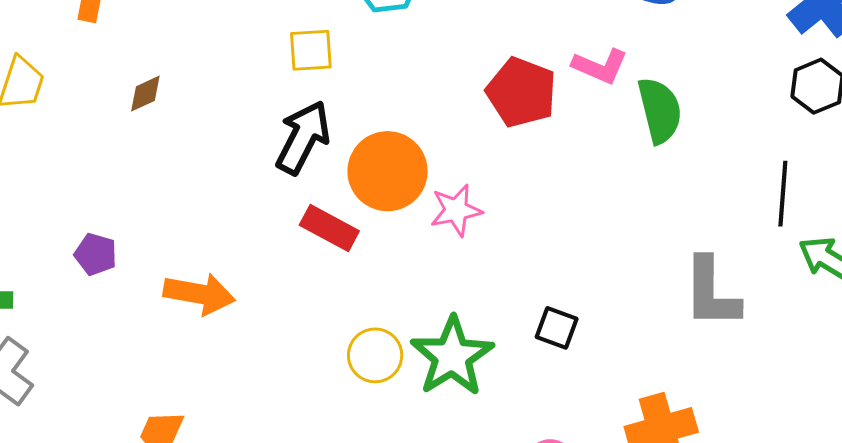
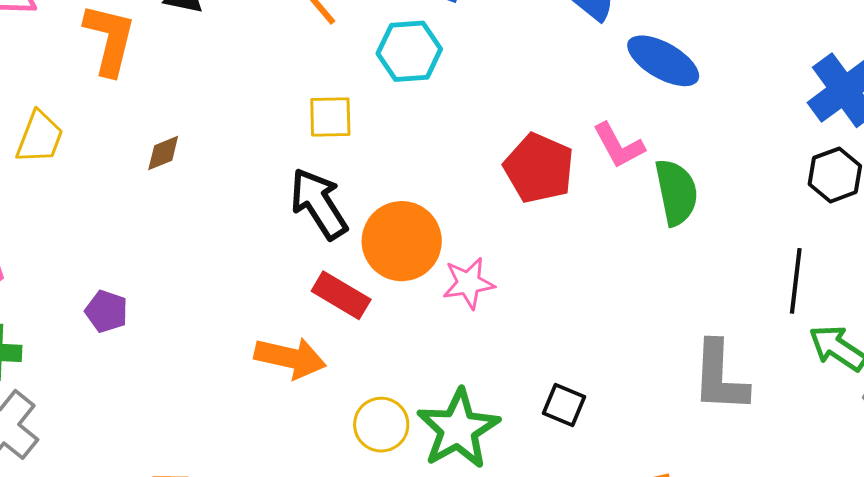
pink L-shape: (600, 66) -> (619, 146), turned 36
black arrow: (303, 137) -> (319, 204), turned -62
orange arrow: (199, 294) -> (290, 358), moved

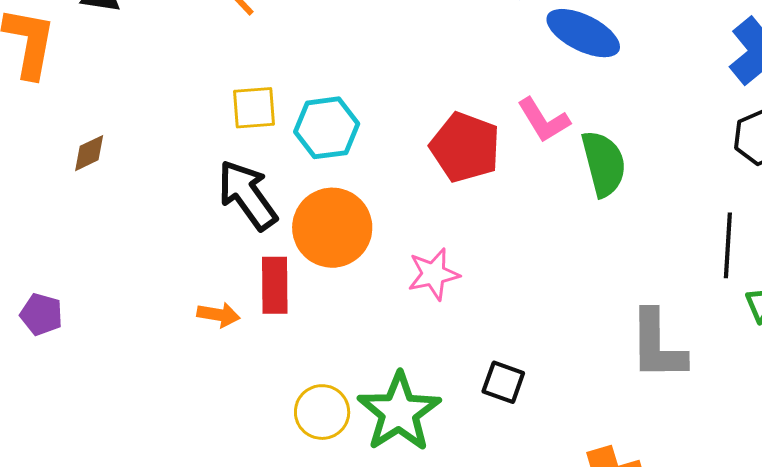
cyan hexagon: (409, 51) -> (327, 128), moved
pink star: (468, 283) -> (433, 274), moved
red rectangle: (341, 295) -> (275, 285), turned 62
orange arrow: (290, 358) -> (218, 315), moved, size x0.6

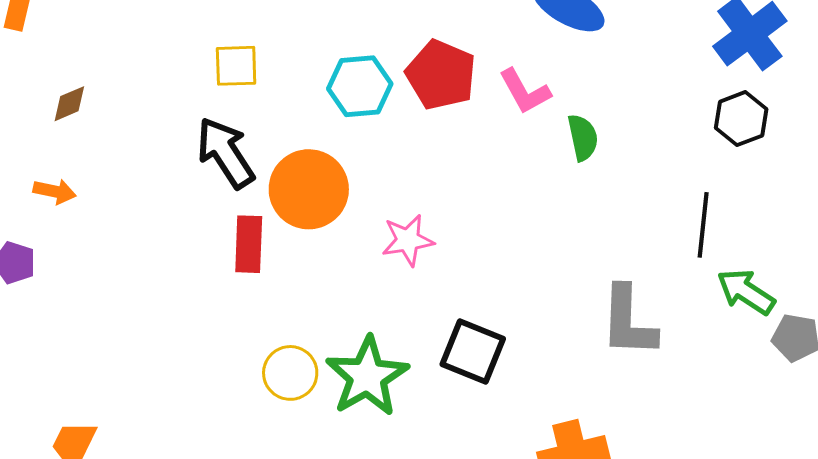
cyan hexagon: (327, 128) -> (360, 86), moved
red pentagon: (465, 147) -> (441, 75), moved
green semicircle: (604, 164) -> (583, 138), size x0.7
orange arrow: (218, 315) -> (55, 191), moved
black square: (503, 382) -> (473, 351), size x1.5

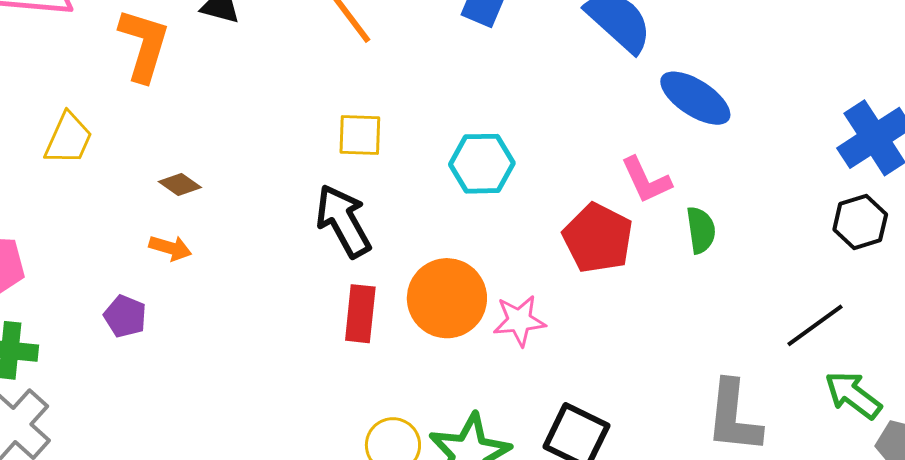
red pentagon: (441, 75) -> (598, 238), moved
brown diamond: (69, 104) -> (180, 185), moved, turned 54
orange circle: (309, 189) -> (447, 298), moved
black line: (703, 225) -> (815, 325), turned 44

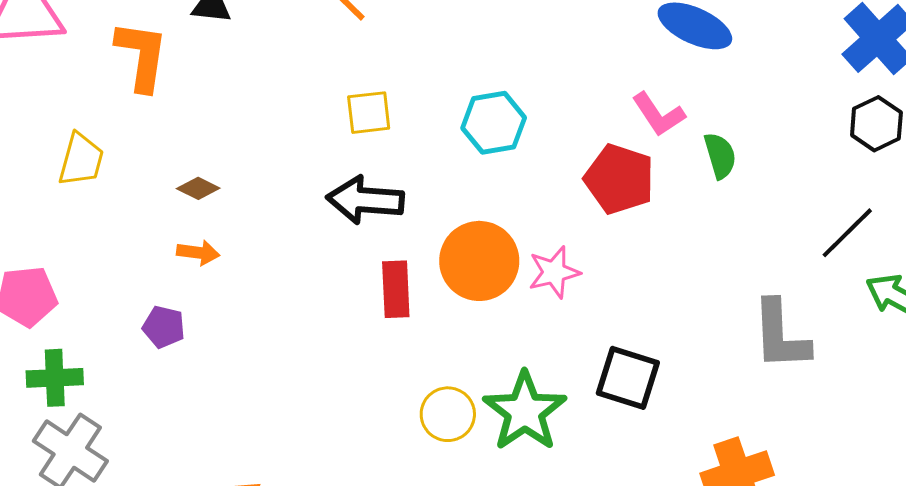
black arrow: (343, 221) -> (365, 200), turned -48

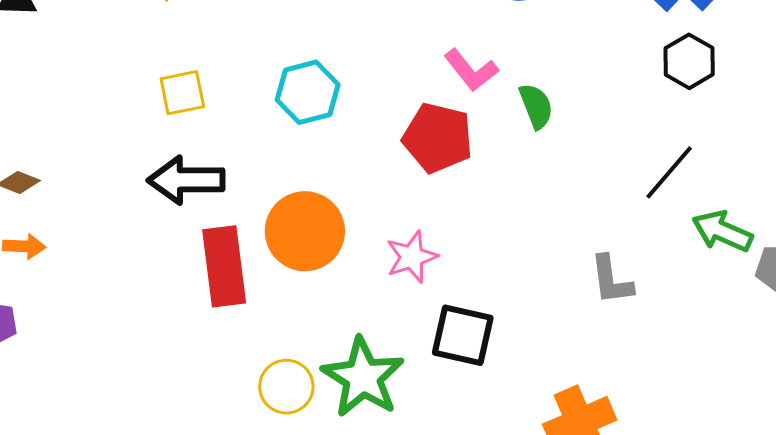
pink star: (554, 272) -> (412, 257), moved
red rectangle: (396, 289) -> (224, 266), size x1.4
gray L-shape: (780, 335) -> (611, 280), size x0.7

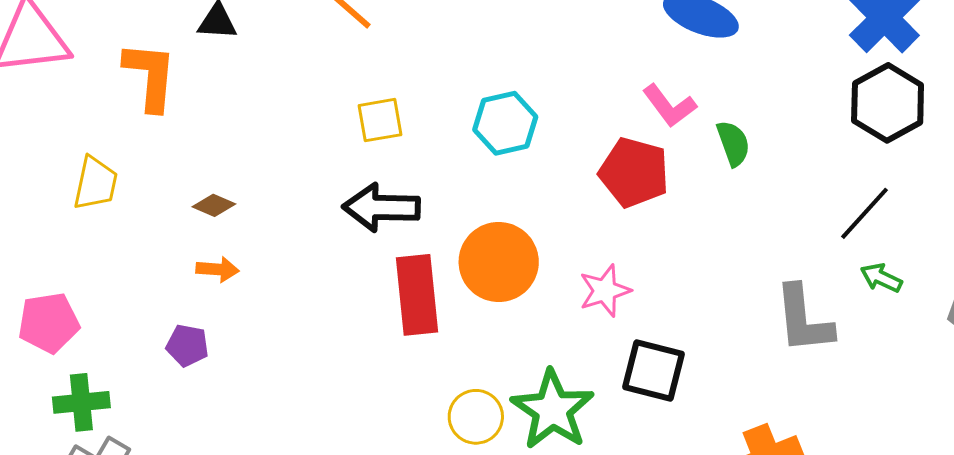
black hexagon: (689, 61) -> (888, 103), size x1.4
green arrow: (722, 231) -> (881, 278), moved, size x0.7
gray L-shape: (611, 280) -> (804, 319), size x1.4

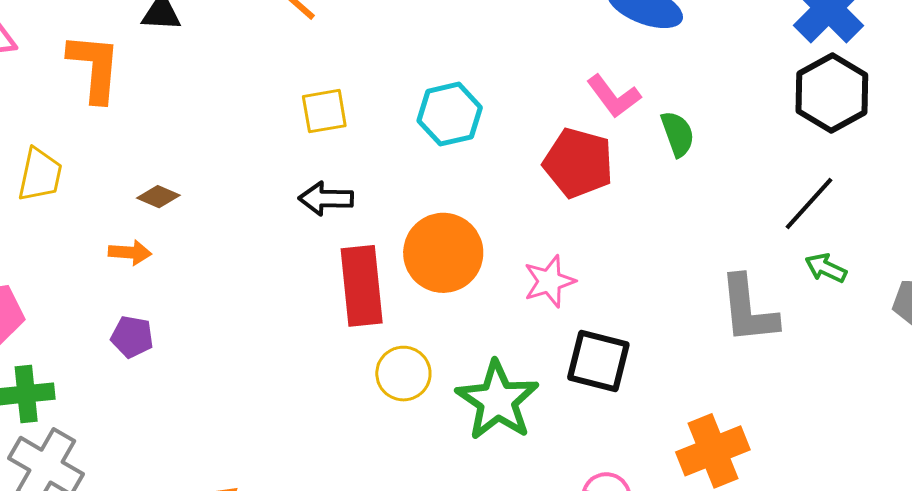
black arrow: (381, 208) -> (326, 199), size x0.7
orange arrow: (218, 269) -> (130, 252), moved
yellow circle: (476, 417) -> (403, 374), moved

